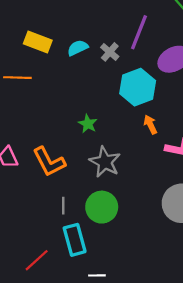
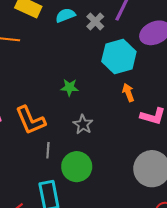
green star: (88, 124) -> (70, 87), turned -30
gray star: (105, 162) -> (83, 124), size x0.7
gray line: (63, 206) -> (48, 150), moved

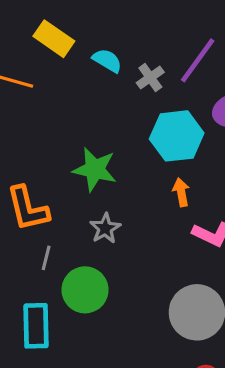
cyan semicircle: (65, 15) -> (107, 61), turned 42
green star: (70, 87) -> (95, 169), size x1.6

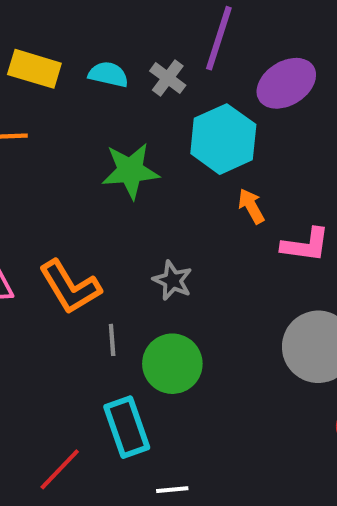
green star: (95, 169) -> (130, 171), moved

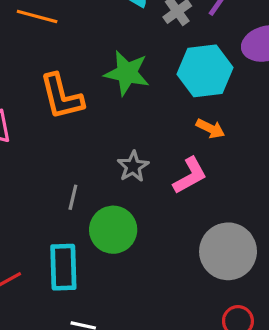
orange arrow: (251, 206) -> (210, 129), turned 128
pink L-shape: (306, 245) -> (190, 176), moved, turned -54
orange L-shape: (70, 287) -> (62, 97), moved

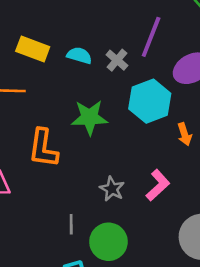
orange L-shape: (62, 97) -> (43, 148), turned 36
orange arrow: (210, 129) -> (185, 134), moved, turned 60

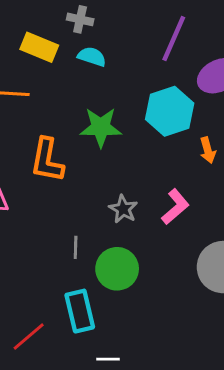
gray cross: (117, 60) -> (80, 19), moved, turned -30

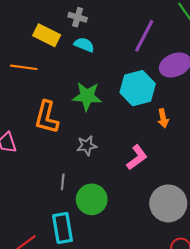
gray star: (123, 209) -> (87, 146), moved, turned 30

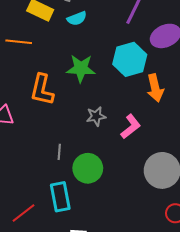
cyan semicircle: (84, 45) -> (77, 18), turned 138
orange arrow: (163, 118) -> (155, 88), size x1.5
gray star: (87, 146) -> (96, 116), moved

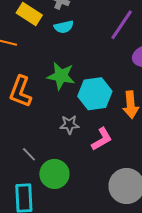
cyan hexagon: (130, 59) -> (95, 94), moved
gray line: (59, 152) -> (29, 154), turned -56

